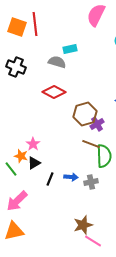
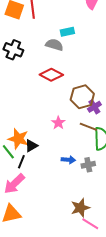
pink star: (33, 144) -> (58, 123), moved
orange star: (21, 156) -> (18, 139), size x1.5
black line: (50, 179) -> (21, 162), moved

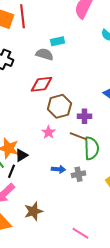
red diamond: (51, 75) -> (41, 84), turned -35
brown hexagon: (82, 97) -> (59, 106), moved
purple cross: (94, 107) -> (84, 116), turned 32
brown star: (80, 208) -> (33, 211), moved

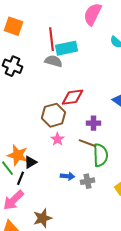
red line: (22, 16) -> (51, 39), moved
cyan rectangle: (57, 41) -> (66, 48), size x1.5
red diamond: (41, 84) -> (72, 97), moved
brown hexagon: (59, 106) -> (53, 115), moved

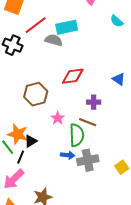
red line: (51, 39) -> (36, 25), moved, turned 60
brown hexagon: (53, 115) -> (36, 94), moved
green semicircle: (100, 155) -> (77, 135), moved
gray cross: (87, 181) -> (88, 160), size x1.5

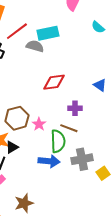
brown hexagon: (36, 94) -> (17, 118), moved
blue arrow: (68, 155) -> (49, 161), size x1.5
gray cross: (88, 160) -> (82, 159), moved

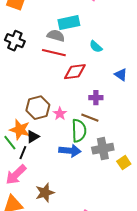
cyan semicircle: (98, 27) -> (96, 47), moved
red line: (17, 31) -> (54, 53), moved, turned 50

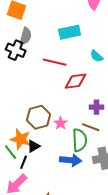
gray semicircle: (56, 36) -> (26, 36), moved, turned 90

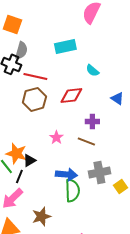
red line: (55, 62) -> (35, 76), moved
brown hexagon: (39, 117) -> (34, 99), moved
green semicircle: (80, 140) -> (72, 190), moved

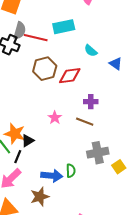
red line: (35, 76) -> (36, 38), moved
blue triangle: (117, 98) -> (116, 64), moved
brown hexagon: (34, 99) -> (45, 69), moved
blue arrow: (66, 174) -> (52, 176), moved
green semicircle: (72, 190) -> (71, 171), size x0.6

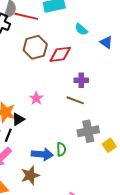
pink star: (55, 118) -> (36, 98), moved

